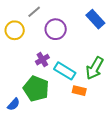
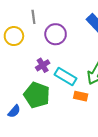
gray line: (34, 12) -> (33, 17), turned -56

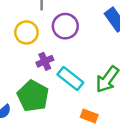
yellow circle: (14, 36) -> (26, 32), moved
orange rectangle: (81, 96) -> (89, 116), moved

